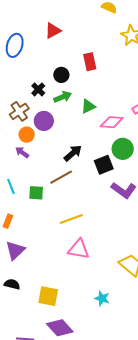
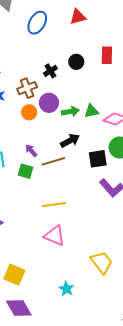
green arrow: (63, 97) -> (70, 112), moved
green triangle: (88, 106) -> (91, 111), moved
purple arrow: (22, 152) -> (31, 151), moved

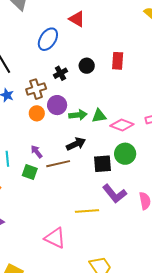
red triangle: (78, 17) -> (77, 19), moved, turned 42
blue ellipse: (37, 23) -> (48, 39), moved
yellow line: (54, 205) -> (87, 211), moved

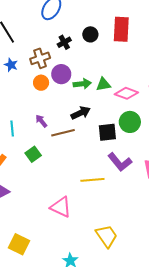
red rectangle: (118, 61) -> (121, 29), size x1.4
green square: (30, 172) -> (33, 154), moved, turned 35

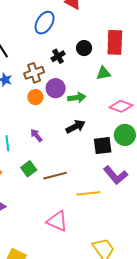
green triangle: (103, 84) -> (103, 73), moved
brown line: (63, 133) -> (55, 176), moved

